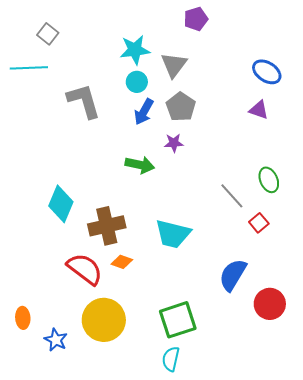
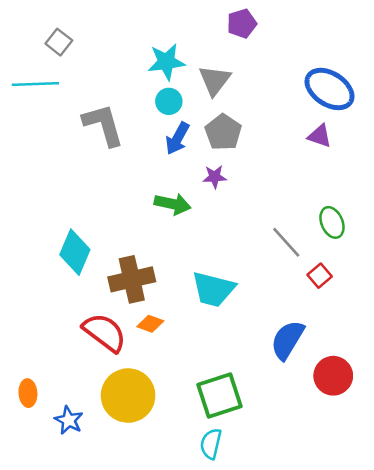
blue ellipse: (267, 72) -> (330, 89), size x1.4

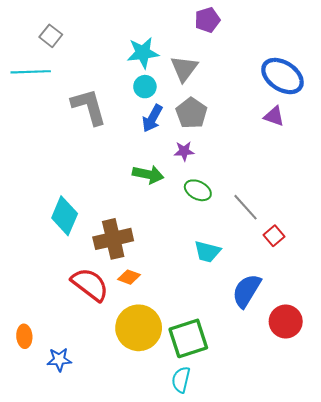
green ellipse: (332, 222) -> (198, 190), moved, turned -40
cyan trapezoid: (213, 289) -> (207, 252), moved, size x0.7
yellow circle: (128, 396) -> (139, 328), moved
blue star: (69, 420) -> (59, 360), turned -30

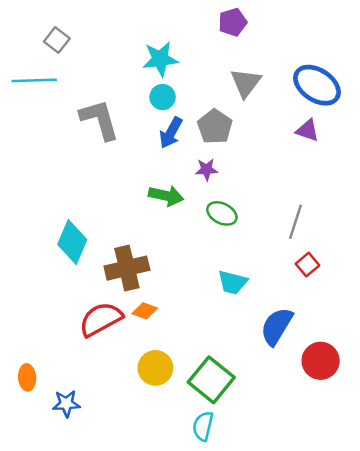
gray triangle: (184, 69) -> (246, 83), moved
gray line: (245, 207) -> (296, 222), moved, turned 60
red semicircle: (90, 284) -> (101, 319), turned -66
yellow circle: (139, 328) -> (155, 368), size x0.7
green square: (188, 338) -> (211, 380), turned -33

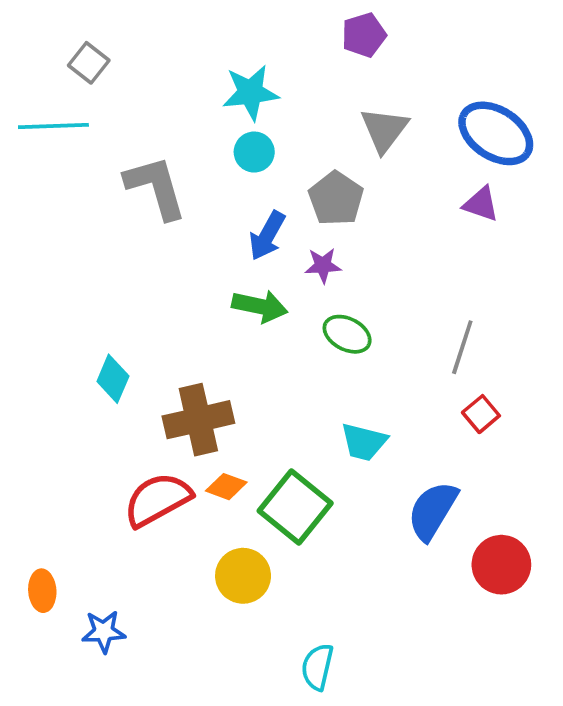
blue arrow: (171, 133) -> (267, 236), moved
cyan diamond: (72, 242) -> (113, 379), size x0.7
green square: (211, 380) -> (295, 507), moved

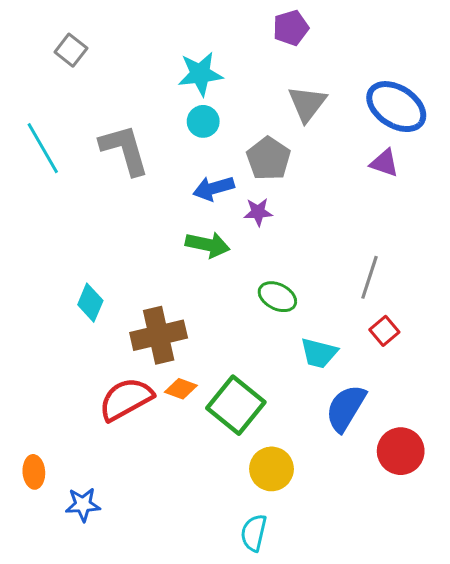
cyan line: (53, 126) -> (43, 148), moved, turned 62
blue arrow: (267, 236) -> (214, 188), turned 45
green ellipse: (347, 334) -> (277, 297), moved
cyan trapezoid: (364, 442) -> (319, 353), moved
yellow circle: (243, 576) -> (271, 469), moved

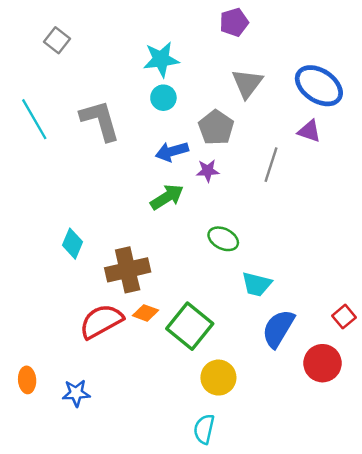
green arrow: (208, 245) -> (167, 197), turned -44
gray line: (370, 277) -> (271, 165), moved
red square: (384, 331) -> (344, 317), moved
blue star: (83, 505) -> (76, 393), moved

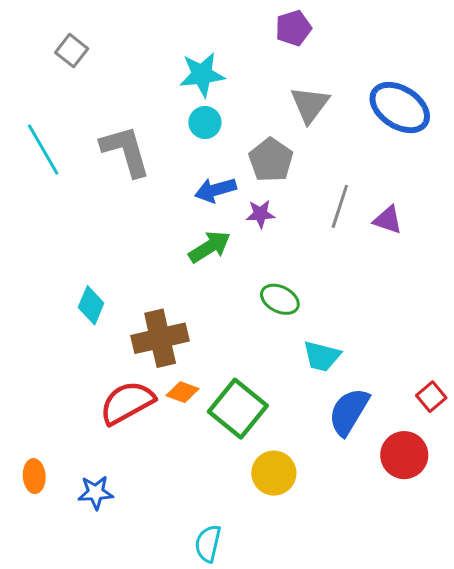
purple triangle: (309, 131) -> (388, 220), moved
cyan semicircle: (204, 429) -> (208, 543), moved

